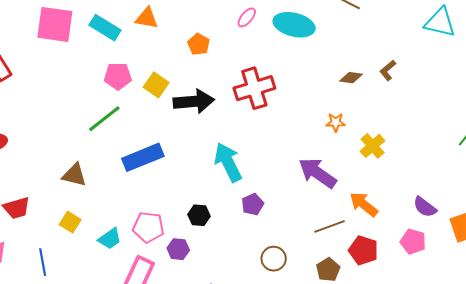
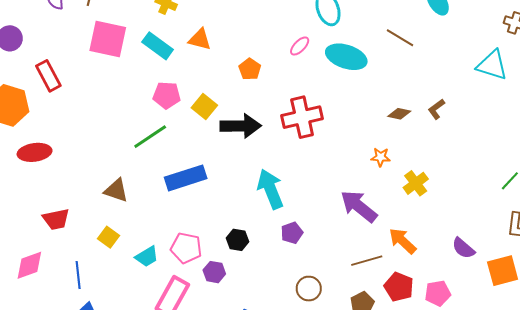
pink pentagon: (413, 241) -> (438, 293), moved, turned -30

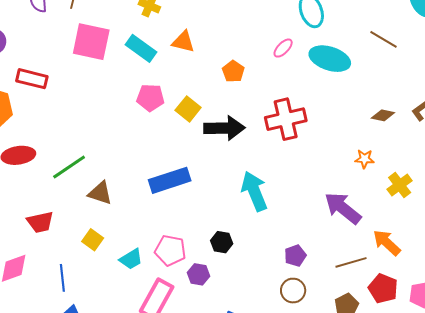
red rectangle: (48, 76) -> (32, 79), turned -48
green line: (150, 137) -> (69, 167), moved
purple pentagon: (292, 233) -> (295, 256), moved

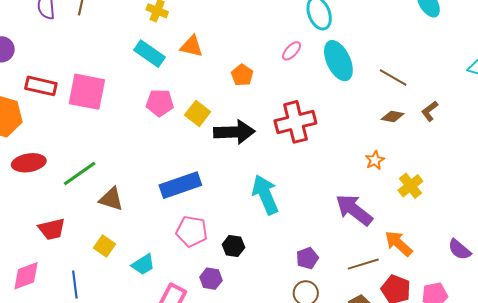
brown line: (383, 39) -> (393, 77), moved
pink square: (91, 42) -> (87, 92), moved
cyan ellipse: (330, 59) -> (338, 61), turned 48
orange star: (364, 159) -> (375, 160), turned -30
pink pentagon: (170, 250) -> (192, 231), moved

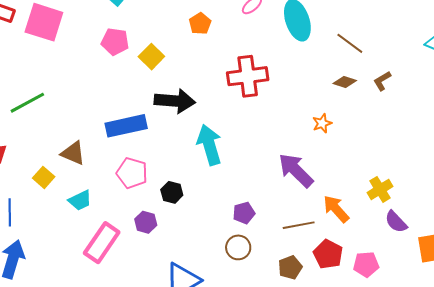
black arrow: (234, 132) -> (175, 101), moved
yellow cross: (410, 186) -> (380, 189), moved
brown triangle: (111, 199) -> (73, 153), moved

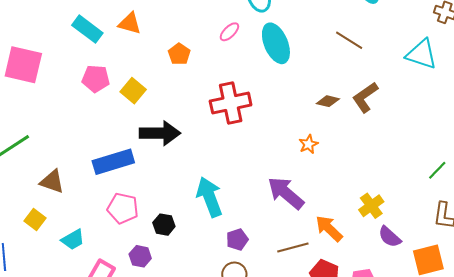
brown line: (350, 43) -> (349, 40), moved
brown L-shape: (382, 81) -> (365, 97), size x1.5
cyan arrow: (209, 145) -> (209, 197), moved
brown triangle: (73, 153) -> (52, 181), moved

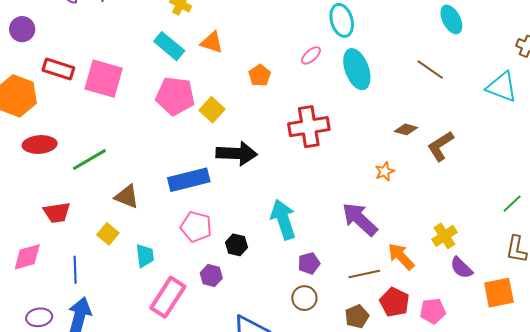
pink pentagon: (96, 79) -> (175, 96), size x1.4
brown L-shape: (365, 97) -> (440, 146), moved
cyan trapezoid: (73, 240) -> (145, 256), turned -70

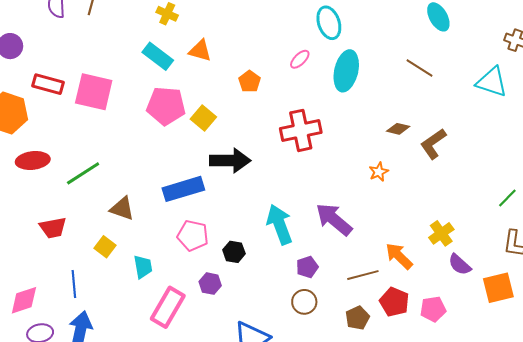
cyan ellipse: (357, 69) -> (346, 71), turned 36
purple arrow: (360, 219) -> (334, 219), moved
pink diamond: (27, 257) -> (24, 300), moved

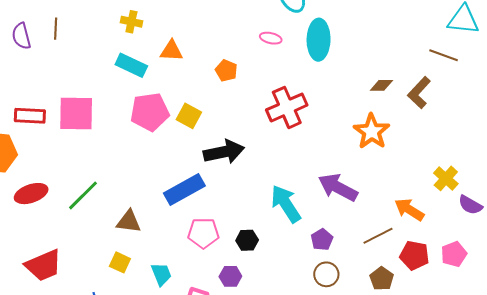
pink ellipse: (300, 59) -> (271, 38), turned 70
brown line: (419, 68) -> (444, 55), moved
orange star: (379, 172) -> (372, 131), size x1.8
red trapezoid: (53, 228) -> (43, 265), moved, size x1.4

